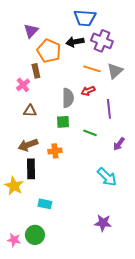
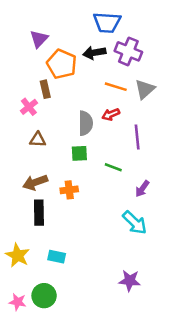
purple arrow: (119, 144) -> (142, 189), moved
yellow star: (14, 186) -> (18, 255), moved

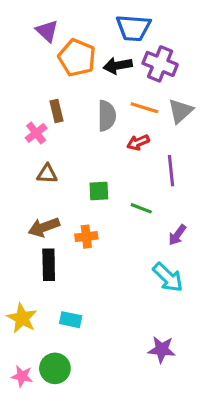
purple triangle: (39, 39) -> (47, 31), moved, turned -30
orange pentagon: (62, 64) -> (77, 58), moved
gray semicircle: (86, 123) -> (107, 116), moved

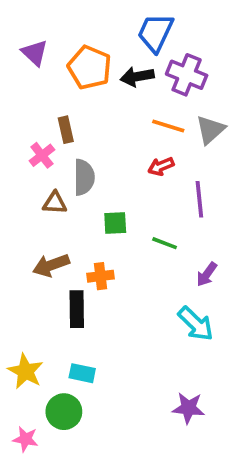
blue trapezoid: (133, 28) -> (155, 33), turned 111
purple triangle: (47, 31) -> (35, 53), moved
gray semicircle: (107, 116) -> (84, 177), moved
black rectangle: (49, 265) -> (77, 309), moved
green circle: (55, 368) -> (64, 412), moved

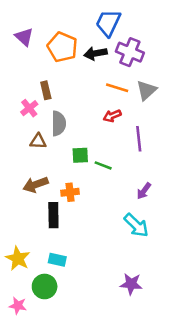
green line: (165, 243) -> (103, 165), moved

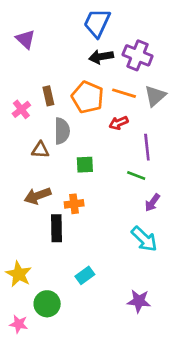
blue trapezoid: (108, 23) -> (97, 23), moved
orange pentagon: (62, 47) -> (88, 97), moved
pink cross: (29, 108) -> (21, 109), moved
green line: (103, 165) -> (136, 176), moved
cyan rectangle: (57, 260) -> (85, 275), moved, turned -48

